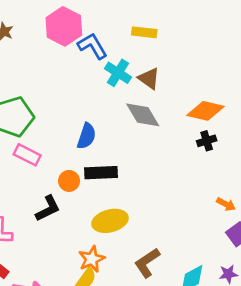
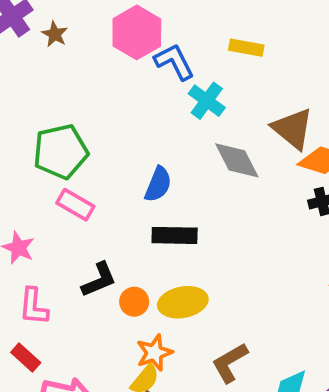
brown triangle: (149, 78) -> (293, 129), moved, size x1.4
orange circle: (69, 181) -> (134, 302), moved

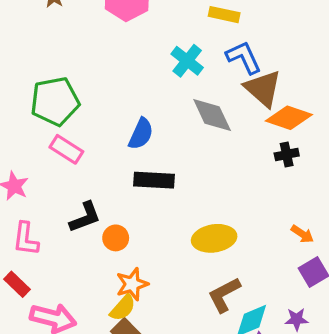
blue L-shape: (174, 62) -> (244, 57), moved
yellow ellipse: (183, 302) -> (214, 238), moved
brown L-shape: (230, 363) -> (224, 295), moved

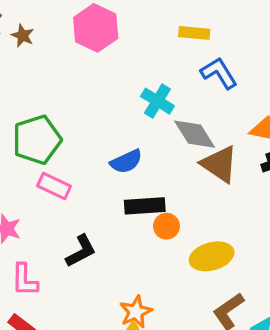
cyan cross: (187, 61) -> (157, 101), moved
brown triangle: (263, 88) -> (219, 164), moved
blue semicircle: (141, 134) -> (126, 161), turned 48
orange circle: (116, 238) -> (166, 226), moved

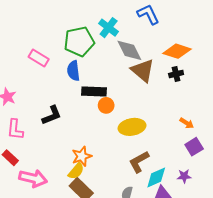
green pentagon: (37, 140) -> (79, 41), moved
blue semicircle: (126, 161) -> (73, 71), moved, turned 102
pink rectangle: (54, 186) -> (39, 58), moved

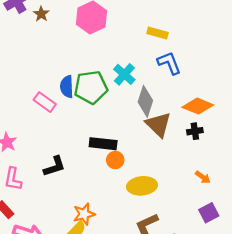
gray diamond: (129, 50) -> (145, 101), turned 40
blue semicircle: (73, 71) -> (67, 87), moved
orange arrow: (187, 123) -> (203, 177), moved

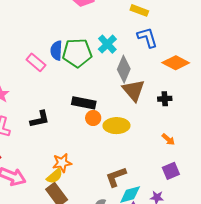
orange diamond: (198, 106) -> (176, 63), moved
yellow ellipse: (142, 186) -> (116, 126), moved

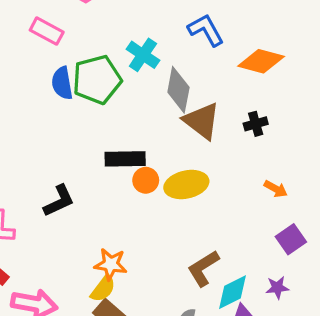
pink rectangle: (36, 62) -> (47, 31), moved
orange star: (62, 163) -> (111, 264), turned 30

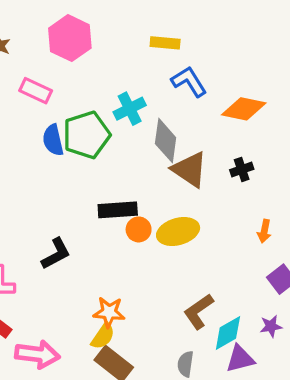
cyan cross: (143, 55) -> (130, 109), turned 32
orange arrow: (276, 189) -> (264, 231), turned 75

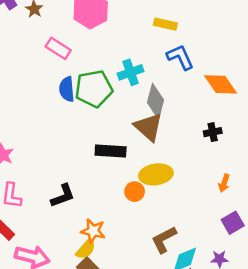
orange diamond: (244, 109) -> (221, 84), turned 36
brown triangle: (190, 169) -> (148, 127), moved
orange circle: (139, 229) -> (135, 192), moved
black L-shape: (56, 254) -> (63, 196), moved

